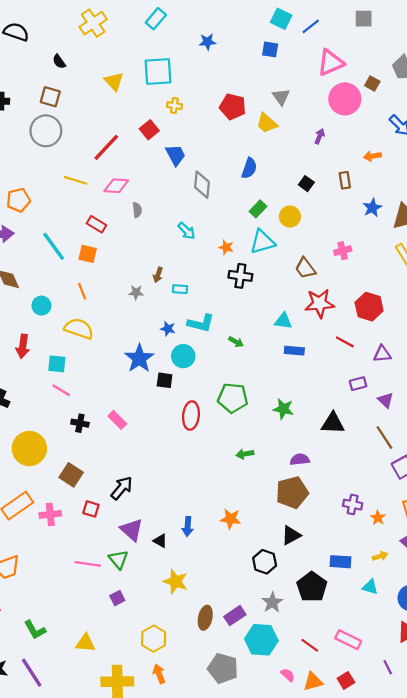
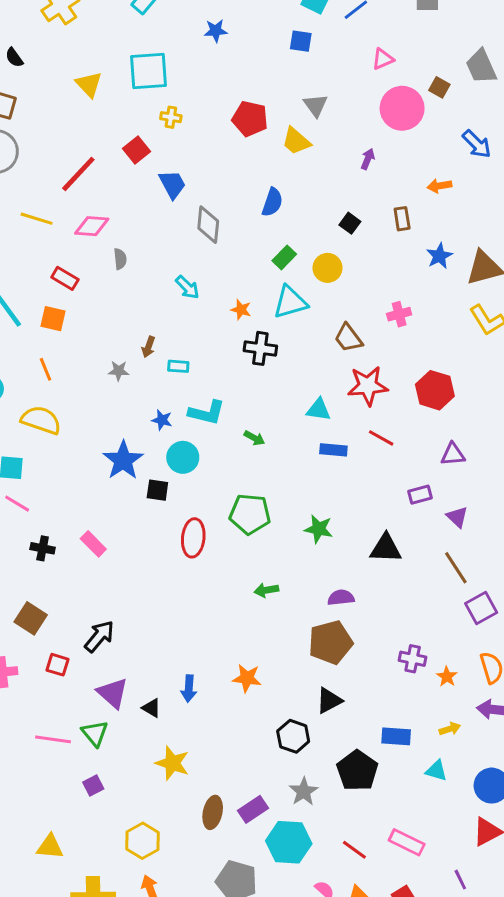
pink triangle: (331, 63) -> (383, 59), size x0.6
red line: (345, 342) -> (381, 438), moved

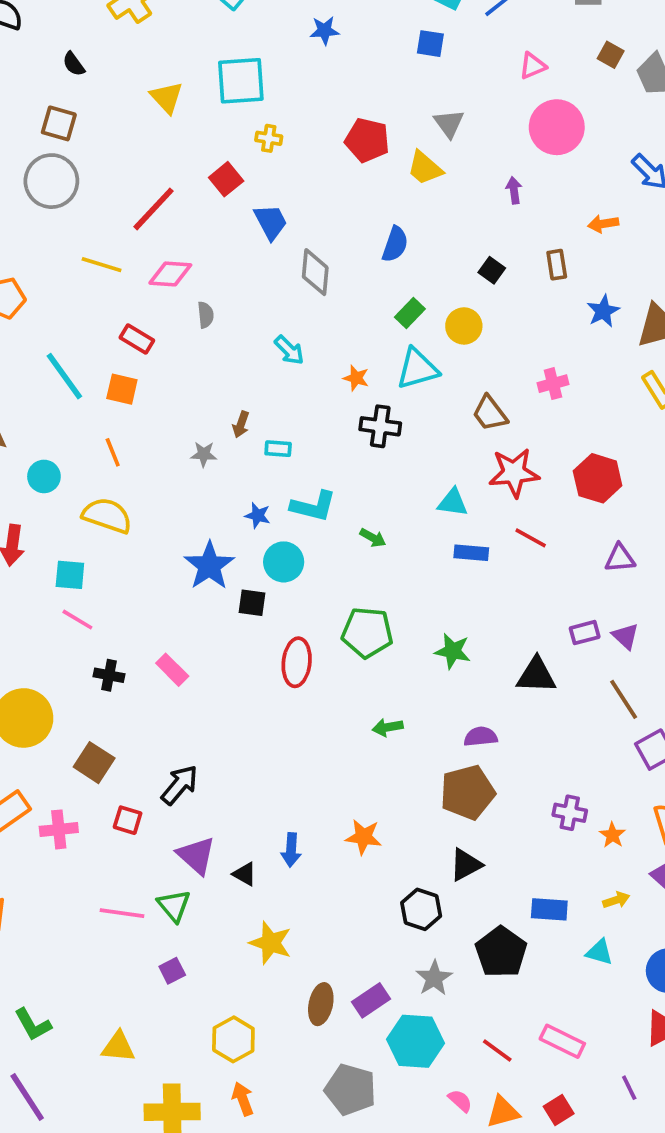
brown square: (439, 87) -> (611, 55), moved
purple arrow: (368, 159) -> (514, 190), turned -30
purple rectangle: (420, 495) -> (585, 633), moved

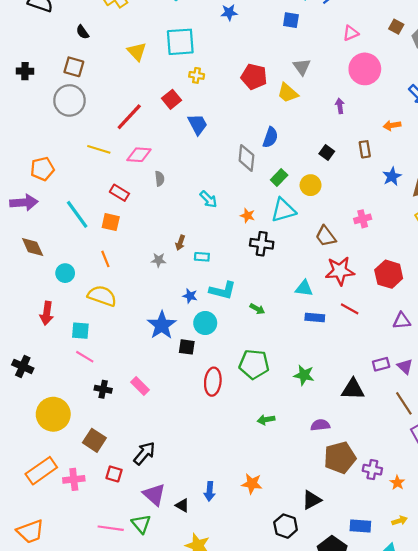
gray diamond: (315, 272) -> (246, 158), moved
brown pentagon: (468, 792) -> (340, 458), moved

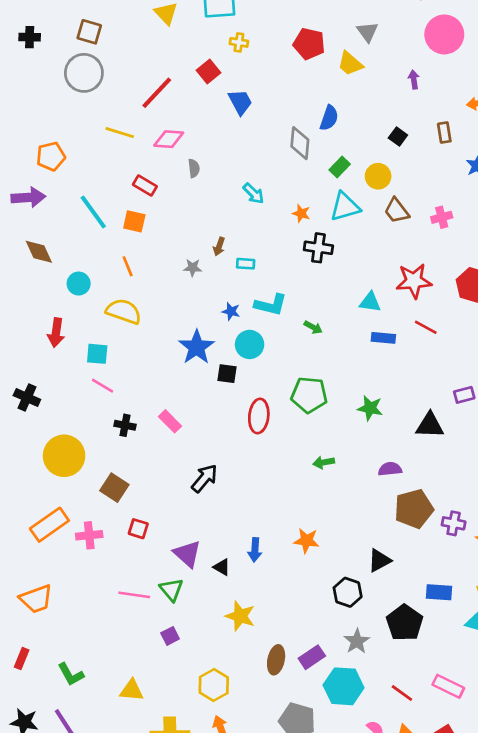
brown trapezoid: (326, 236) -> (397, 211), moved
black arrow: (144, 453) -> (204, 478), moved

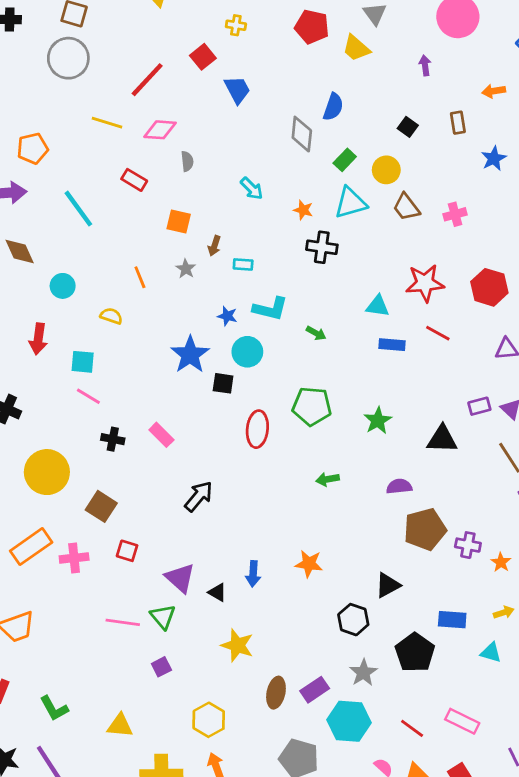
orange square: (134, 221) -> (179, 221), moved
orange line: (128, 266) -> (140, 277), moved
gray star: (193, 268) -> (186, 269), turned 30
yellow semicircle: (124, 311) -> (111, 316), size x0.6
green star: (370, 408) -> (378, 421), turned 30

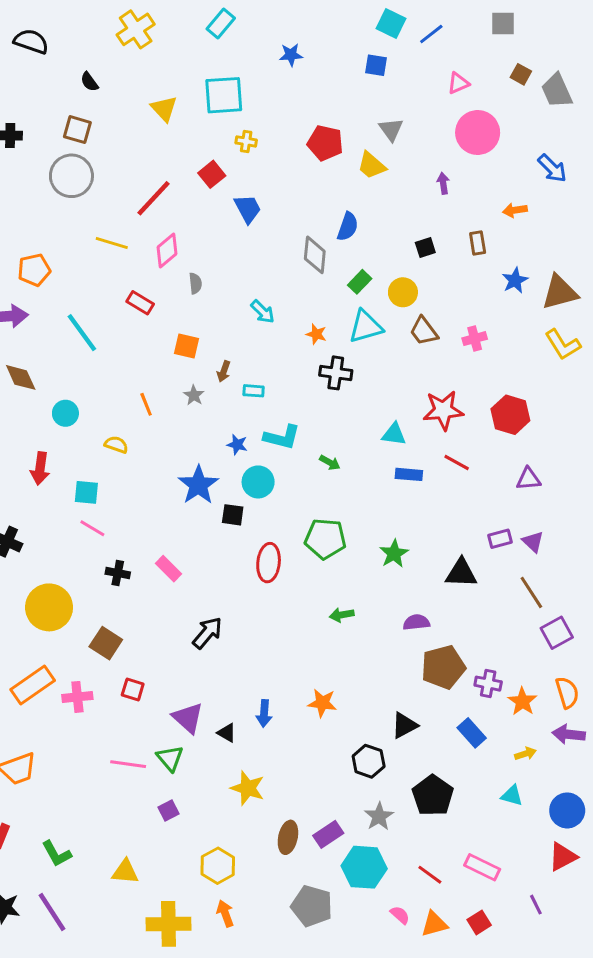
black square: (408, 127) -> (425, 247), turned 36
pink diamond: (160, 130) -> (167, 250), turned -44
orange star: (501, 562) -> (522, 701), size x1.4
blue rectangle: (452, 620) -> (472, 733), moved, turned 44

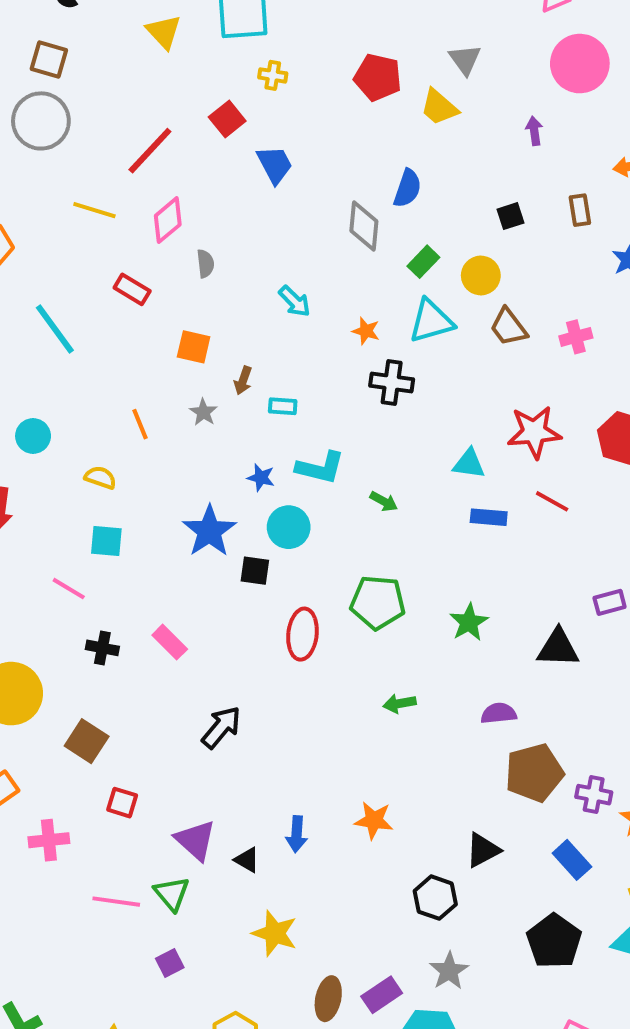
cyan square: (86, 492) -> (106, 541), moved
pink cross: (77, 697) -> (49, 840), moved
black pentagon: (433, 796) -> (554, 941), moved

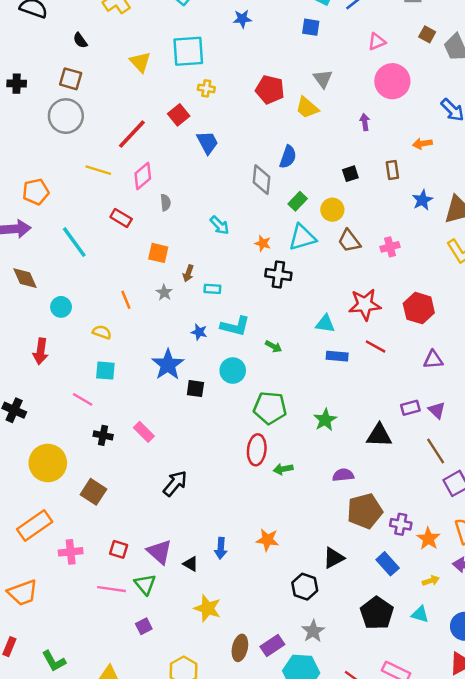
cyan circle: (289, 527) -> (233, 371), moved
red ellipse: (302, 634) -> (257, 450), moved
red square: (122, 803) -> (119, 549), moved

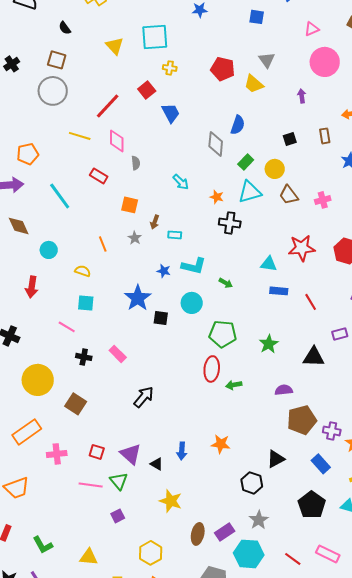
black cross: (17, 84) -> (12, 64), turned -35
pink diamond: (143, 176) -> (117, 141), turned -50
red line: (376, 347) -> (311, 302), moved, turned 30

